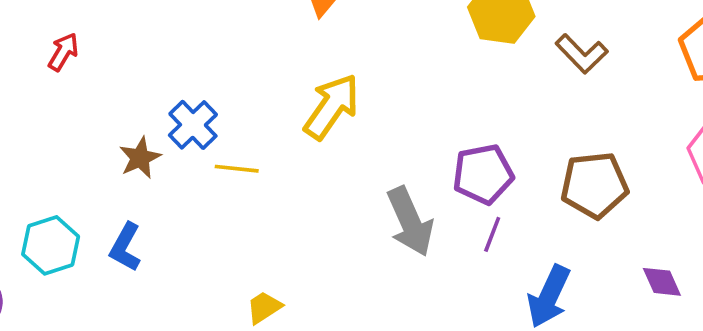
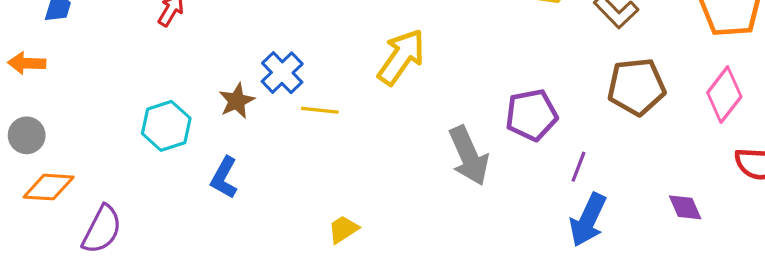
brown pentagon: (594, 185) -> (636, 87), moved
purple line: (492, 234) -> (578, 167), moved
cyan hexagon: (51, 245) -> (166, 126), moved

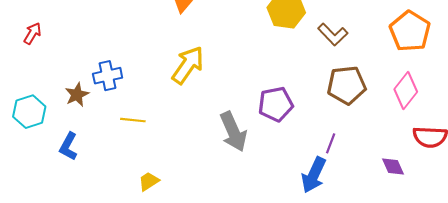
blue cross: (282, 73) -> (108, 76), turned 32
yellow line: (320, 110) -> (133, 120), moved
purple line: (578, 167) -> (331, 143), moved
purple diamond: (685, 207) -> (393, 167), moved

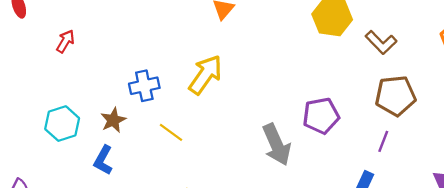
yellow arrow: (188, 65) -> (205, 75), moved
brown star: (77, 95) -> (113, 120), moved
yellow line: (133, 120) -> (171, 132), turned 30
purple line: (331, 143) -> (383, 141), moved

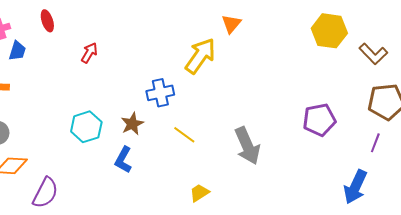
yellow arrow: (205, 75) -> (200, 56), moved
gray arrow: (277, 145) -> (247, 146), moved

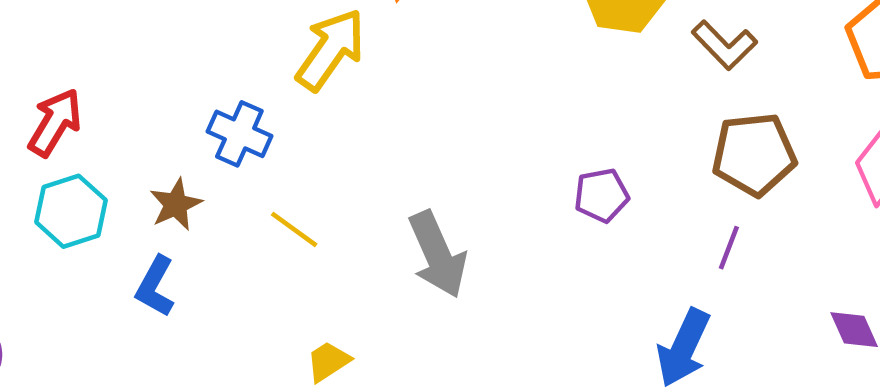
red arrow: (89, 53) -> (55, 122), moved, size x1.4
blue cross: (160, 93) -> (239, 134), turned 36
purple pentagon: (319, 120) -> (601, 195), size x0.7

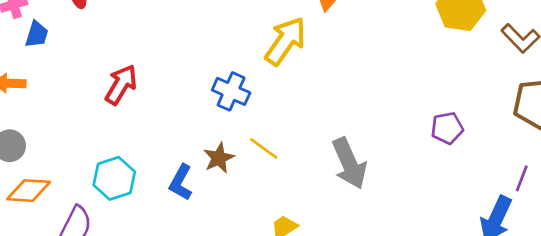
brown star: (176, 204) -> (219, 158), moved
cyan hexagon: (71, 211) -> (114, 178), moved
purple line: (729, 248) -> (522, 178), moved

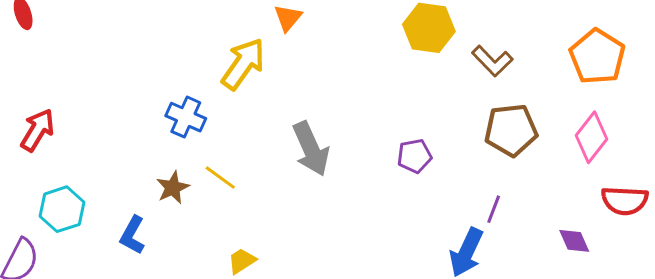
red arrow: (121, 85) -> (37, 130), moved
gray arrow: (349, 163) -> (311, 149), moved
blue L-shape: (181, 182) -> (132, 235), moved

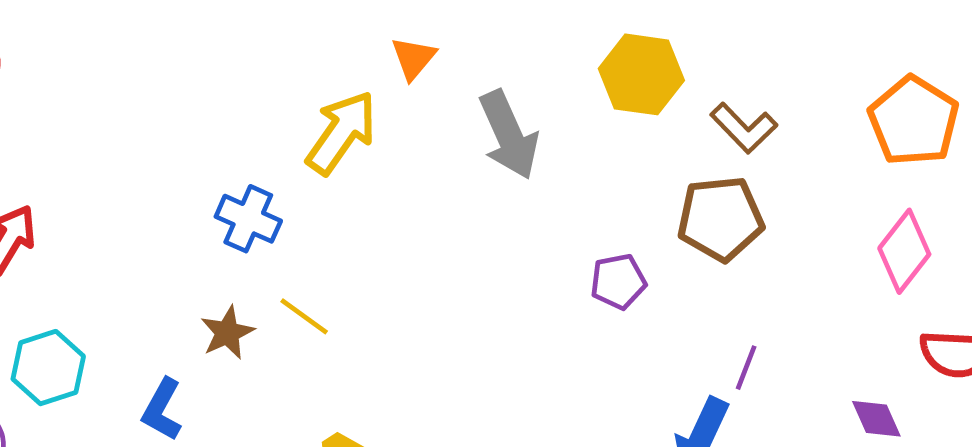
brown pentagon: (511, 130) -> (721, 219), moved
gray arrow: (311, 149) -> (509, 135), moved

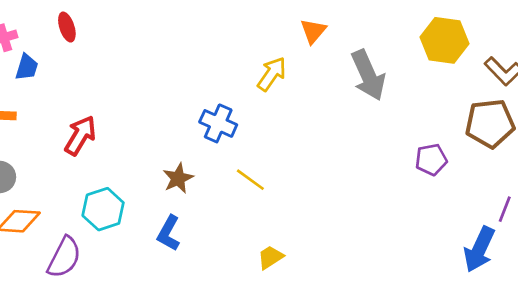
yellow arrow: (341, 133) -> (272, 74), size x0.7
brown star: (227, 333) -> (178, 178), moved

